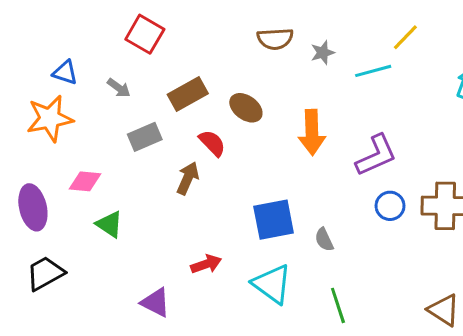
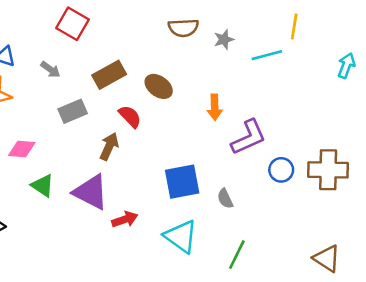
yellow line: (405, 37) -> (294, 26), turned -35
orange arrow: (312, 132) -> (215, 107), size x0.7
purple L-shape: (376, 155) -> (249, 137), moved
purple triangle: (156, 302) -> (91, 192), moved, size x1.4
green line: (338, 305) -> (237, 255), turned 44

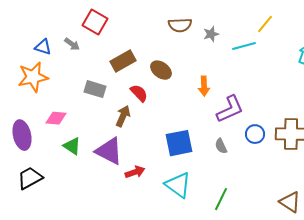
yellow line: (294, 26) -> (265, 24), turned 30
gray arrow: (50, 69) -> (72, 44), moved
gray rectangle: (73, 111) -> (95, 89), turned 40
gray semicircle: (225, 199) -> (221, 146), moved

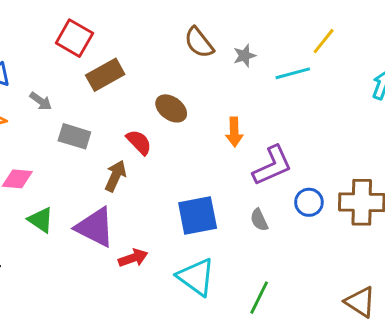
brown semicircle: (180, 25) -> (199, 43), turned 55
gray arrow: (72, 44) -> (41, 101), moved
brown rectangle: (123, 61) -> (105, 75), moved

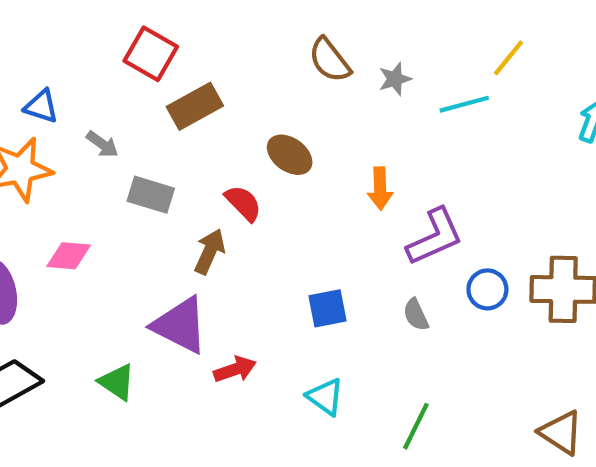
blue square: (198, 215) -> (327, 308), size x0.7
green triangle: (41, 220) -> (117, 382), moved
cyan triangle: (196, 277) -> (325, 397), size x0.7

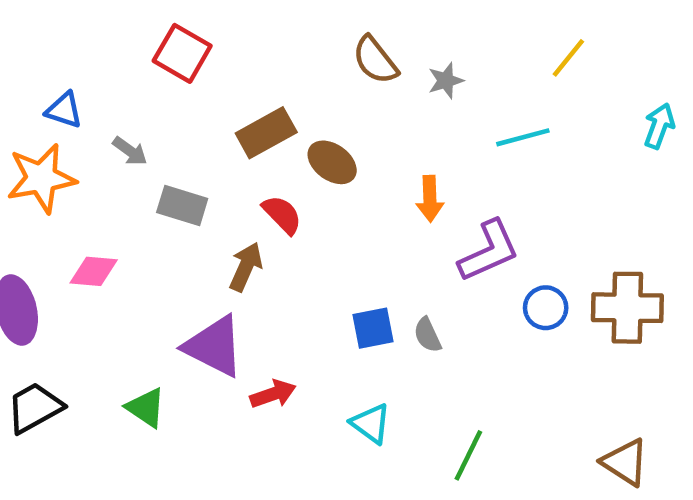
cyan line: (464, 104) -> (523, 137), moved
brown rectangle: (195, 106) -> (266, 133), moved
gray semicircle: (416, 315) -> (428, 335), moved

